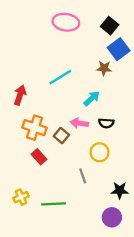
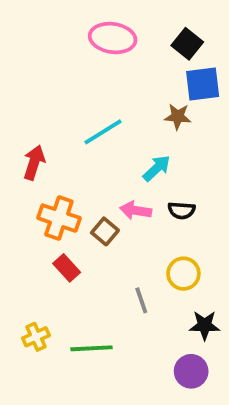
blue square: (119, 49) -> (203, 84), turned 30
yellow circle: (100, 152) -> (183, 274), moved

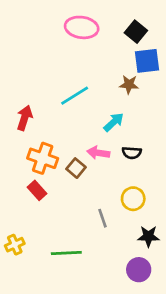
red rectangle: (67, 268) -> (37, 190), moved
yellow cross: (36, 337) -> (15, 245), moved

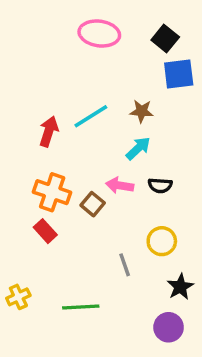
brown star: (129, 85) -> (142, 111), moved
red arrow: (25, 118) -> (49, 131), moved
black star: (148, 236) -> (180, 287), turned -30

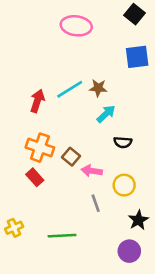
black square: (165, 39) -> (134, 14), moved
brown star: (142, 111) -> (98, 88), moved
pink arrow: (120, 185) -> (92, 171), moved

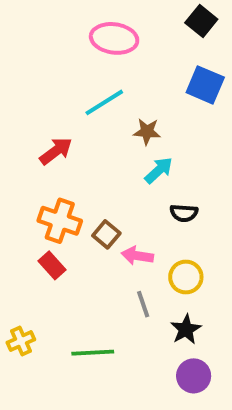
blue square: (137, 57) -> (205, 85), turned 30
cyan line: (70, 89) -> (104, 102), moved
red arrow: (37, 101) -> (56, 151), turned 35
black star: (138, 220) -> (186, 329), moved

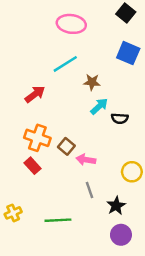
black semicircle: (184, 213) -> (120, 118), moved
yellow circle: (186, 277) -> (132, 172), moved

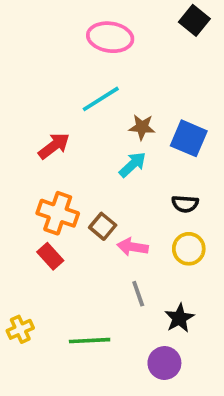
blue square: (128, 53) -> (189, 138), moved
cyan arrow: (99, 106) -> (133, 165), moved
black semicircle: (120, 118) -> (185, 204), moved
yellow circle: (132, 172) -> (189, 249), moved
purple circle: (121, 235) -> (164, 363), moved

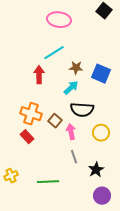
red arrow: (54, 146) -> (39, 75), moved, turned -54
black semicircle: (185, 204) -> (82, 110), moved, size x1.6
pink arrow: (133, 247) -> (71, 132), turned 70
purple circle: (164, 363) -> (102, 196), moved

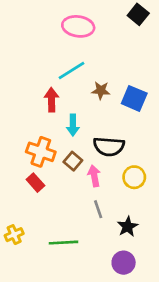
cyan arrow: (71, 88) -> (73, 125), moved, turned 133
purple circle: (102, 196) -> (124, 263), moved

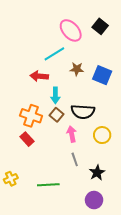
black square: (138, 14) -> (100, 26), moved
pink ellipse: (78, 26) -> (71, 30), moved, turned 40
red arrow: (51, 100) -> (39, 76), turned -84
brown square: (73, 161) -> (56, 115), moved

